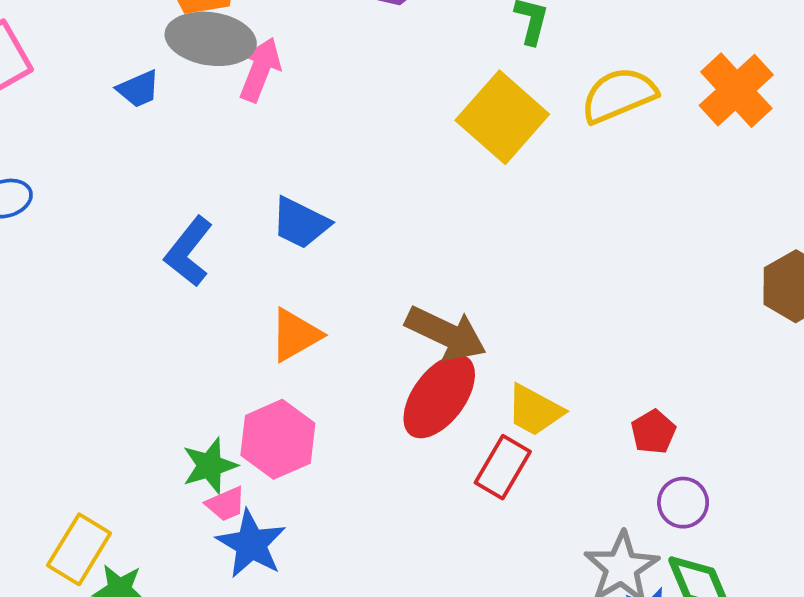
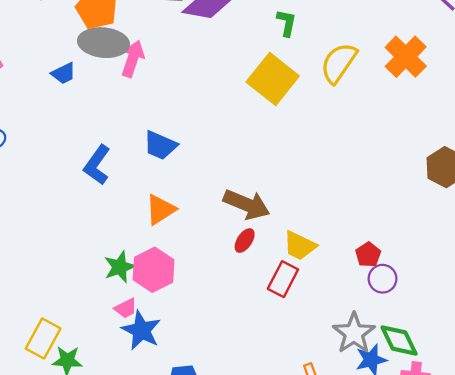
yellow semicircle: (619, 95) -> (339, 63), turned -30
red ellipse: (439, 396) -> (245, 241), size x0.5
green star: (210, 466) -> (120, 267), moved
purple circle: (683, 503) -> (383, 279), moved

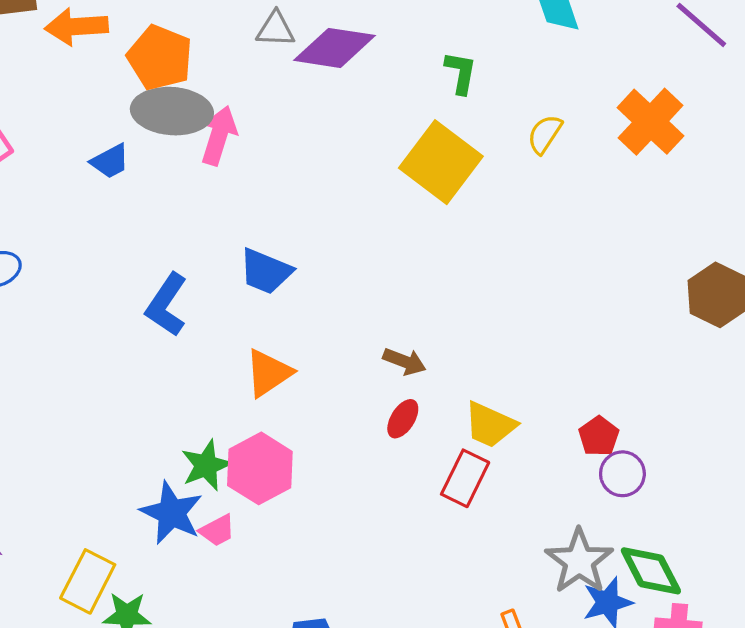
yellow semicircle: (339, 63) -> (545, 134), size x0.6
brown arrow: (247, 204) -> (405, 361), size x0.6
blue star: (141, 330) -> (172, 513), moved

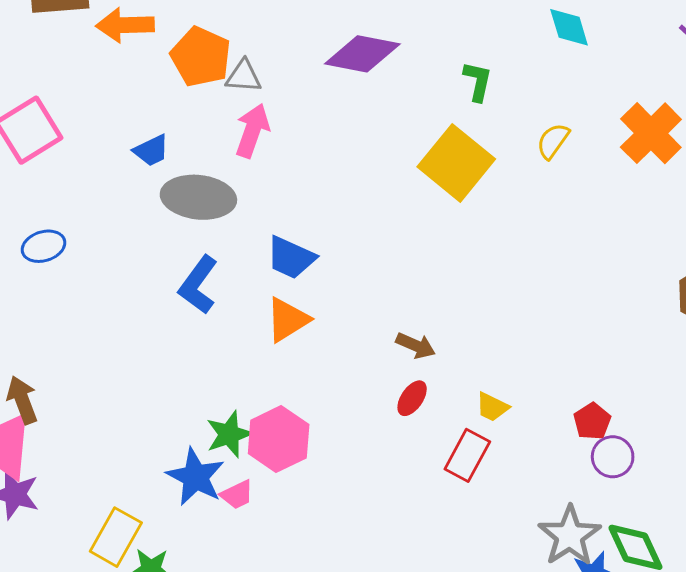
gray triangle: (275, 29) -> (244, 76), moved
gray ellipse: (172, 111) -> (198, 197), moved
orange triangle: (268, 373) -> (288, 320), moved
yellow trapezoid: (490, 425) -> (492, 407), size x0.7

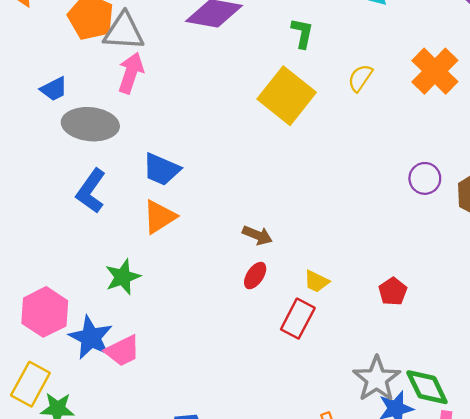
gray triangle: (244, 76) -> (124, 32), size x1.5
green star: (229, 434) -> (123, 277), moved
pink hexagon: (279, 439) -> (45, 312), moved
purple circle: (613, 457) -> (425, 178), moved
pink trapezoid: (237, 495) -> (122, 351), size x1.4

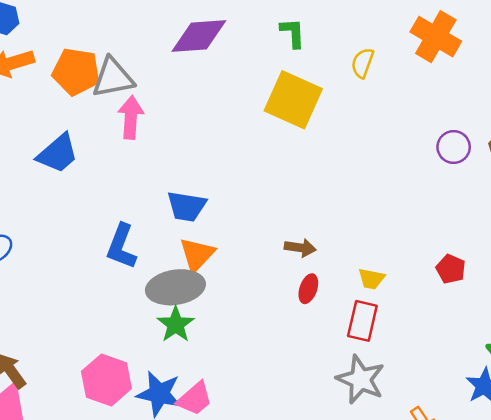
blue trapezoid: (54, 89) -> (58, 154), size x1.5
gray ellipse: (90, 124) -> (175, 287), moved
gray star: (377, 379) -> (361, 379), moved

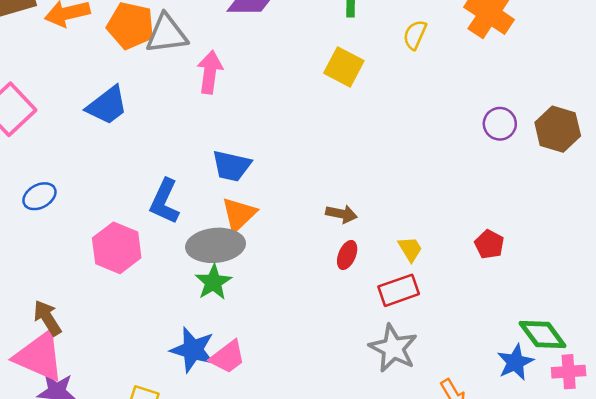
yellow square: (293, 100) -> (344, 67), size x0.7
pink arrow: (131, 117) -> (210, 72), moved
yellow trapezoid: (371, 279) -> (410, 249), turned -136
red rectangle: (362, 321) -> (399, 290), turned 54
pink hexagon: (106, 380) -> (117, 248), moved

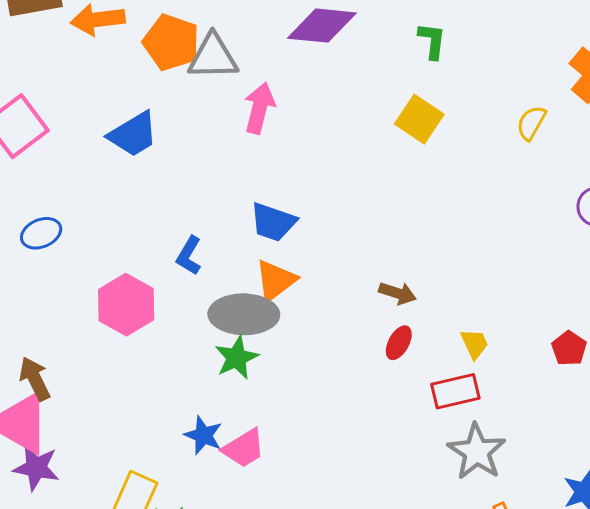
yellow semicircle: (415, 35) -> (531, 123), moved
blue L-shape: (165, 202) -> (189, 256), size x0.7
gray star: (393, 348) -> (477, 452), moved
blue star: (193, 350) -> (203, 435), size x0.7

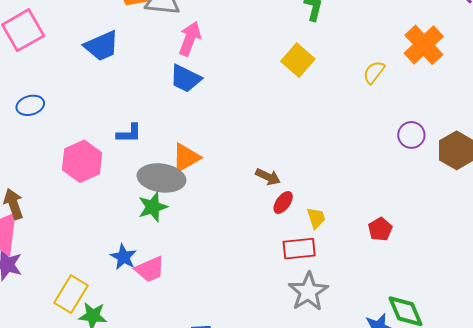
blue trapezoid: (273, 222) -> (185, 79), moved
blue L-shape: (189, 256) -> (129, 133), turned -128
red ellipse: (399, 343) -> (283, 203), moved

